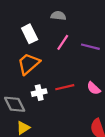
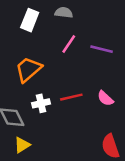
white rectangle: (30, 34) -> (30, 20), moved, turned 48

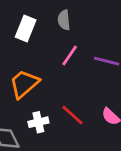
gray semicircle: (64, 13) -> (64, 20), turned -102
red line: (71, 97) -> (72, 115), turned 55

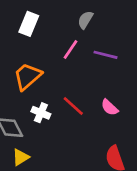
gray semicircle: (64, 20) -> (85, 20), moved, turned 36
white cross: (38, 122) -> (41, 113), turned 36

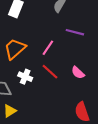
pink line: (71, 49) -> (48, 48), moved

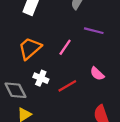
red line: (50, 72) -> (67, 86), moved, turned -72

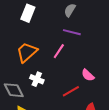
purple line: (94, 31) -> (72, 32), moved
red line: (67, 86) -> (71, 91), moved

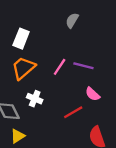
white rectangle: (28, 13) -> (21, 39), moved
purple line: (72, 32) -> (83, 66), moved

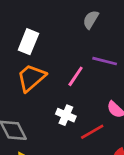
purple line: (83, 66) -> (105, 61), moved
white cross: (35, 99) -> (66, 115), moved

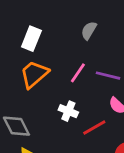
gray semicircle: (91, 20) -> (89, 30), moved
purple line: (105, 61) -> (108, 76), moved

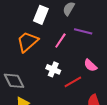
white rectangle: (31, 39) -> (41, 15), moved
purple line: (108, 76) -> (83, 31), moved

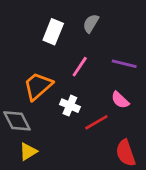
purple line: (83, 31) -> (124, 64), moved
orange trapezoid: (27, 42) -> (38, 86), moved

